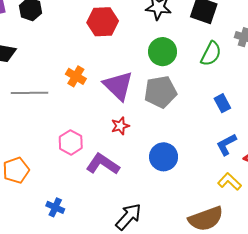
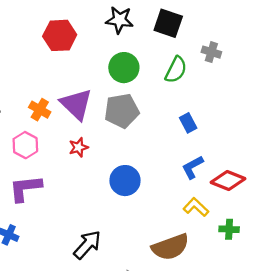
orange cross: (76, 76) -> (40, 110), moved
pink hexagon: (71, 142) -> (25, 145), moved
purple L-shape: (103, 164) -> (25, 188), moved, turned -40

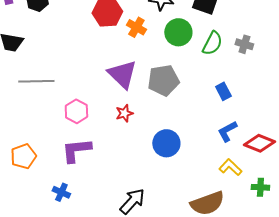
gray cross: (211, 52) -> (244, 44), moved
green circle: (124, 68) -> (178, 32), moved
orange cross: (40, 110) -> (136, 27), moved

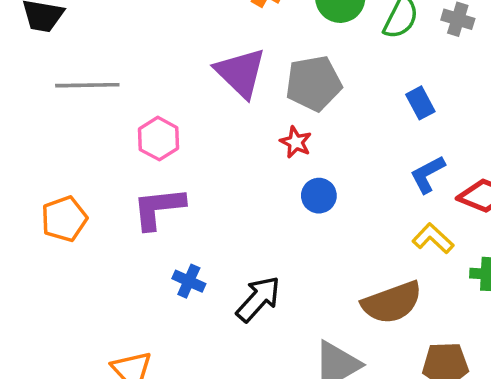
red star: (124, 113) -> (296, 142), moved, turned -30
blue circle: (166, 143) -> (319, 196), size x0.7
blue cross: (61, 192) -> (189, 281), moved

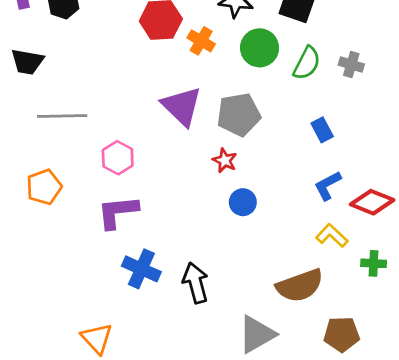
orange pentagon: (64, 219) -> (44, 187), moved
blue cross: (189, 281) -> (141, 269), size x1.5
black arrow: (258, 299) -> (196, 283), turned -57

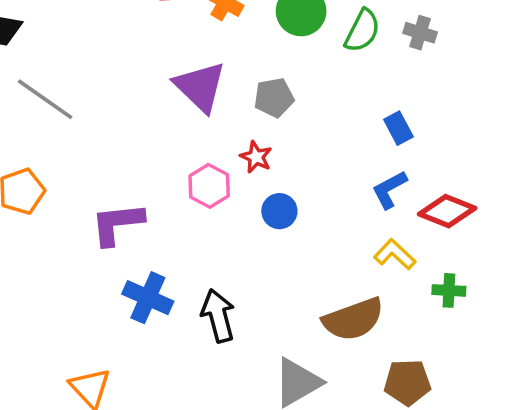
gray pentagon: (239, 115) -> (274, 98), size x0.7
gray line: (62, 116) -> (45, 99), turned 36
blue rectangle: (322, 130) -> (398, 128), moved
pink hexagon: (118, 158) -> (209, 186), moved

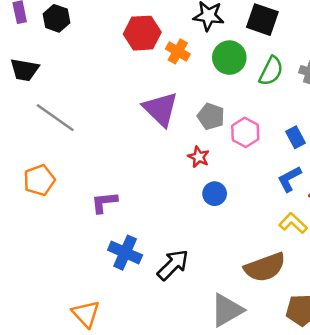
gray pentagon: (274, 98) -> (211, 116), turned 30
pink hexagon: (209, 186) -> (245, 132), moved
purple L-shape: (117, 224) -> (104, 202), size x0.7
black arrow: (218, 316) -> (173, 265), turned 60

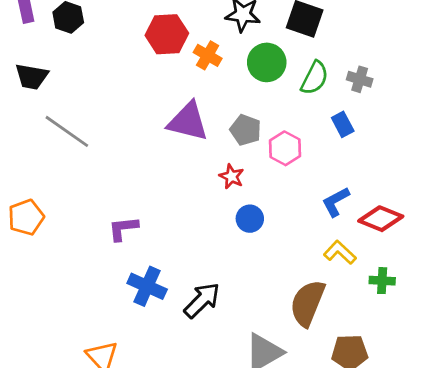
purple triangle: (161, 109) -> (188, 122), turned -30
blue rectangle: (296, 137) -> (343, 124), moved
orange pentagon: (39, 180) -> (26, 217), moved
brown semicircle: (265, 267) -> (308, 303), turned 132

